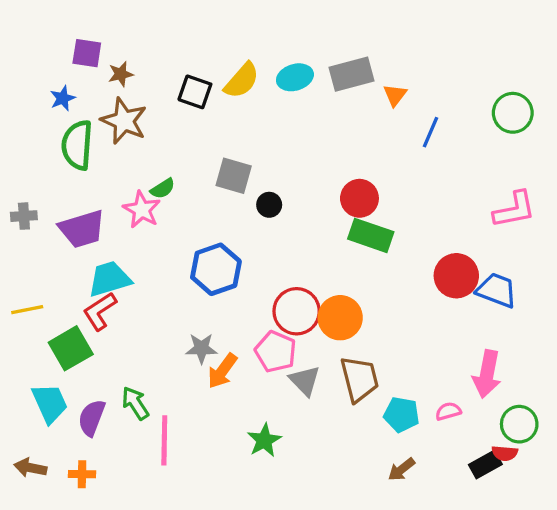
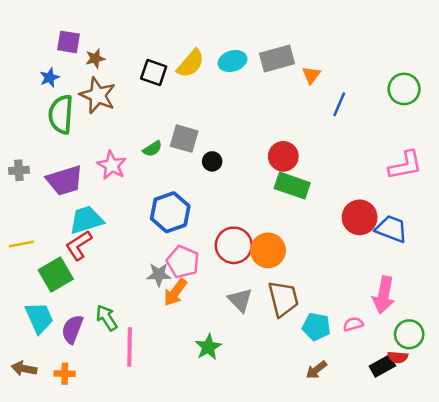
green semicircle: (163, 189) -> (152, 149), moved
pink pentagon: (276, 352) -> (183, 262), moved

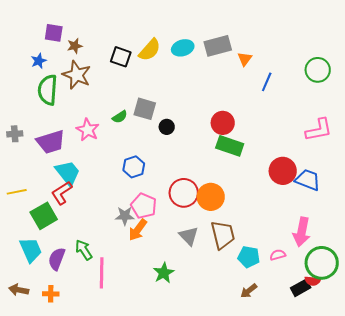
blue hexagon: (170, 212) -> (134, 167), size x0.7
cyan trapezoid: (86, 220) -> (68, 173), turned 68
green circle: (409, 334) -> (322, 263), size x1.4

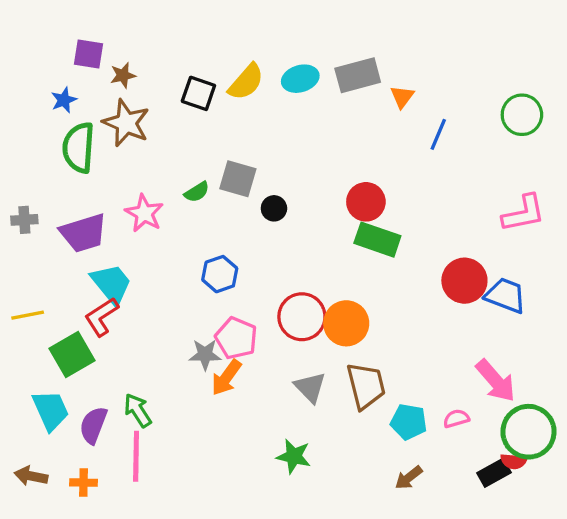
pink arrow: (302, 232) -> (496, 381), turned -52
pink line: (102, 273) -> (136, 456), moved
green star: (164, 273) -> (294, 456), moved, turned -30

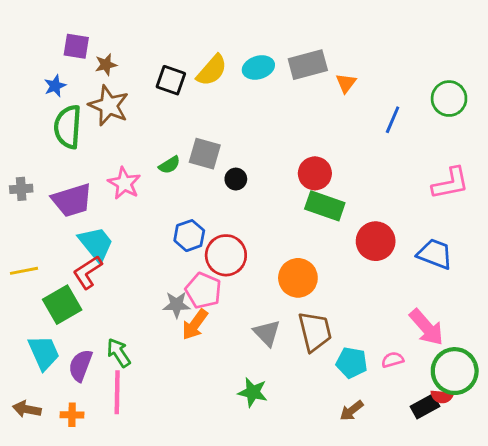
blue line: (438, 134) -> (393, 120), moved
red circle: (464, 281) -> (376, 241), moved
red circle: (302, 317) -> (226, 255), moved

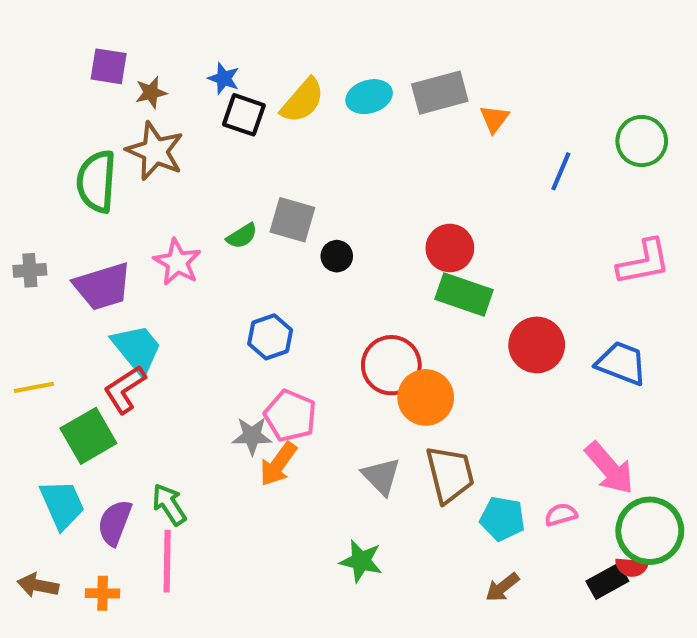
blue star: (55, 86) -> (224, 78), moved, turned -30
red circle: (226, 255) -> (391, 365), moved

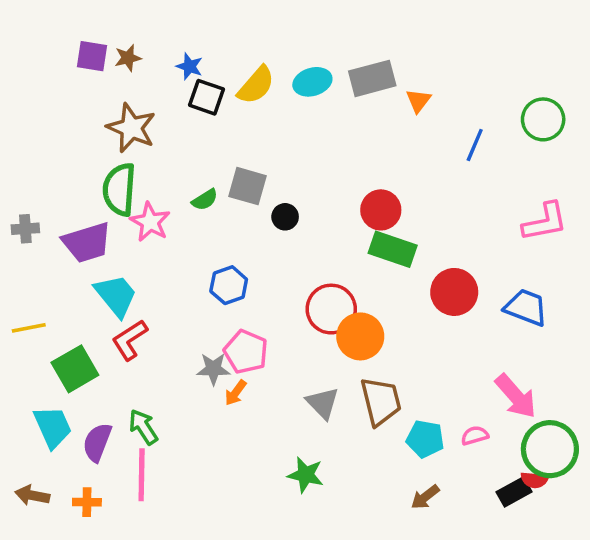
brown star: (151, 93) -> (128, 58), moved
green semicircle: (96, 181) -> (119, 189), moved
red L-shape: (125, 389) -> (130, 340), moved
orange arrow: (278, 464) -> (236, 393), size x0.7

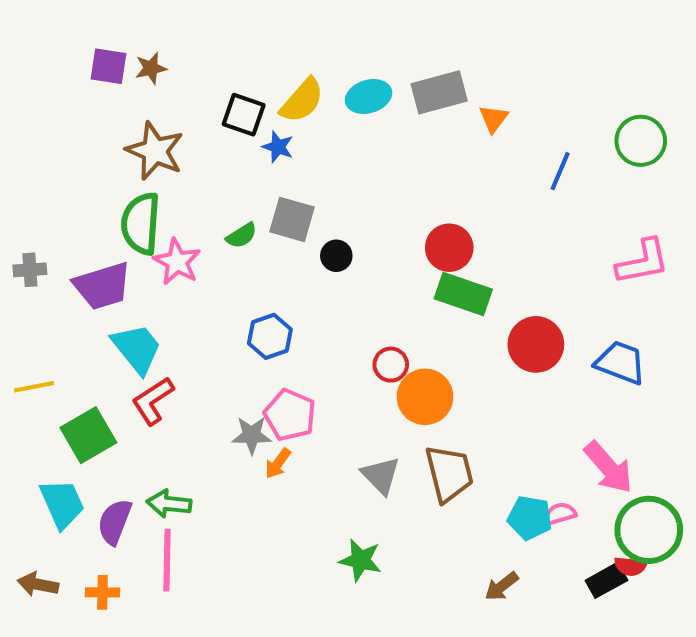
blue star: (189, 66) -> (278, 147), moved
red circle: (331, 309) -> (391, 365), size x0.6
green arrow: (143, 427) -> (169, 504), turned -51
cyan pentagon: (425, 439) -> (530, 518), moved

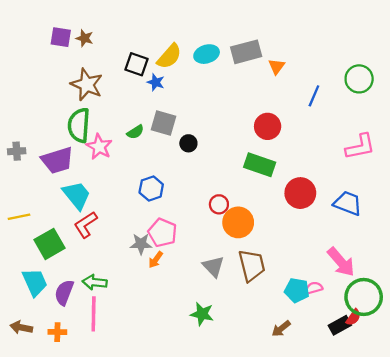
brown star: (151, 68) -> (84, 38), turned 30
red circle: (449, 248) -> (268, 126), moved
red semicircle: (631, 566) -> (353, 317), turned -60

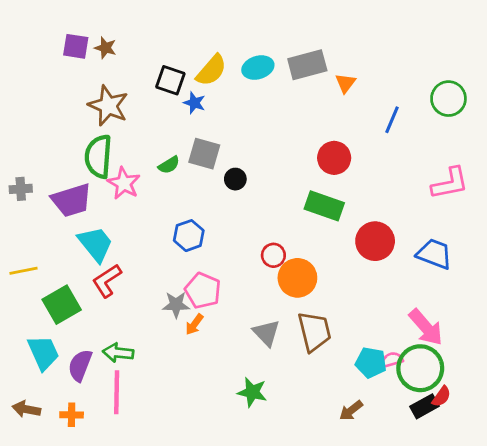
green circle: (364, 297) -> (420, 368), moved

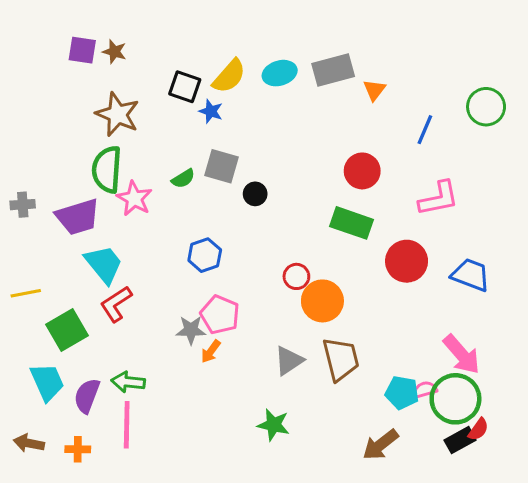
pink L-shape: (450, 183) -> (439, 198), moved
gray triangle: (266, 333) -> (289, 361), turned 40
brown arrow: (351, 411) -> (381, 445), size x1.4

